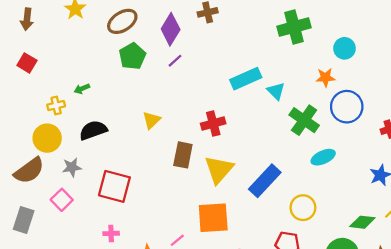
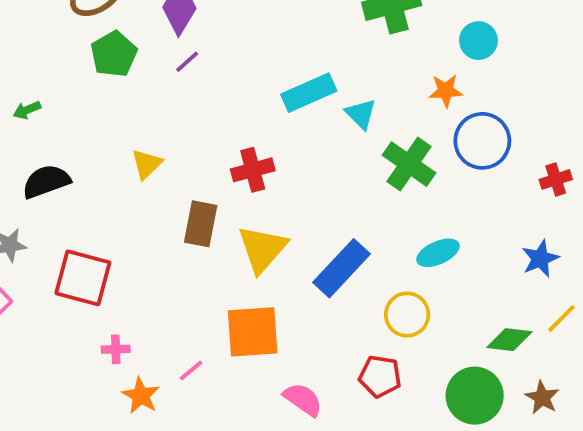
cyan ellipse: (323, 157) -> (438, 253), moved
pink cross: (111, 233) -> (116, 349), moved

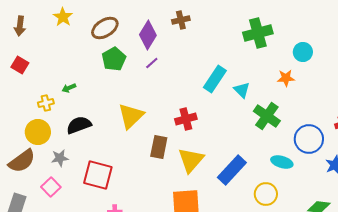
cyan rectangle: (309, 93) -> (215, 79), turned -32
blue circle: (482, 141) -> (309, 139), moved
yellow triangle: (147, 164) -> (131, 116), size x1.6
cyan ellipse: (438, 253) -> (282, 162), turned 40

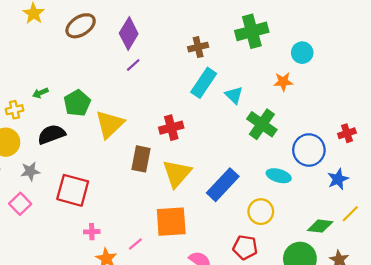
brown cross: (181, 20) -> (198, 47), moved
green pentagon: (114, 59) -> (77, 103), moved

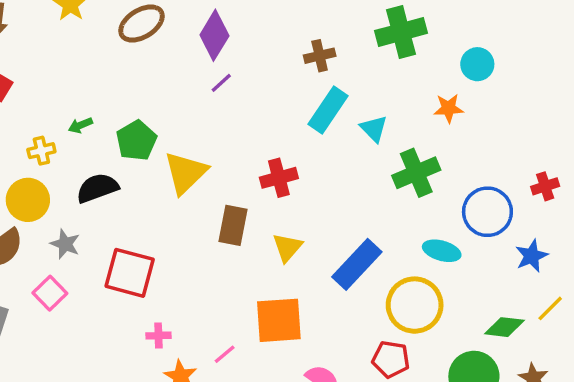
green cross: (262, 124) -> (416, 173), turned 32
gray star: (30, 171) -> (65, 244), turned 30
yellow triangle: (177, 173) -> (287, 247), size x0.7
yellow circle: (261, 212) -> (415, 305), size x1.4

